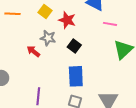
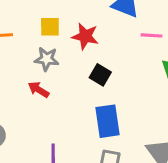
yellow square: (45, 11) -> (50, 27), turned -32
gray star: (48, 38) -> (47, 59), moved

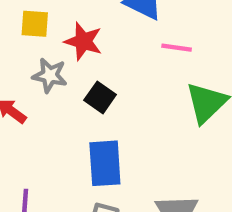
gray star: (47, 59) -> (50, 75), moved

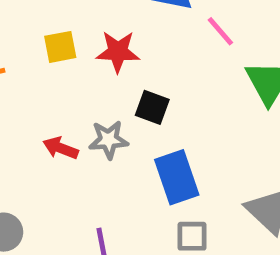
pink line: (177, 48) -> (220, 31), turned 56
gray star: (50, 75) -> (108, 140), moved

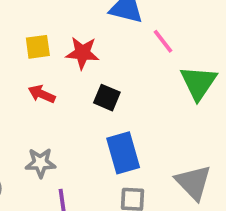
gray star: (108, 140) -> (40, 163), moved
red arrow: (61, 148) -> (42, 94), moved

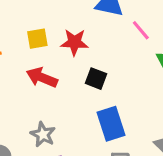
red arrow: (42, 94) -> (42, 78), size x1.4
gray star: (40, 163) -> (43, 134), turned 30

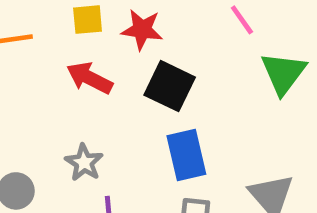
black square: (96, 79) -> (170, 86), size x1.5

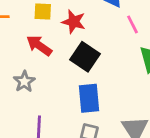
gray star: (84, 163) -> (24, 81), moved

